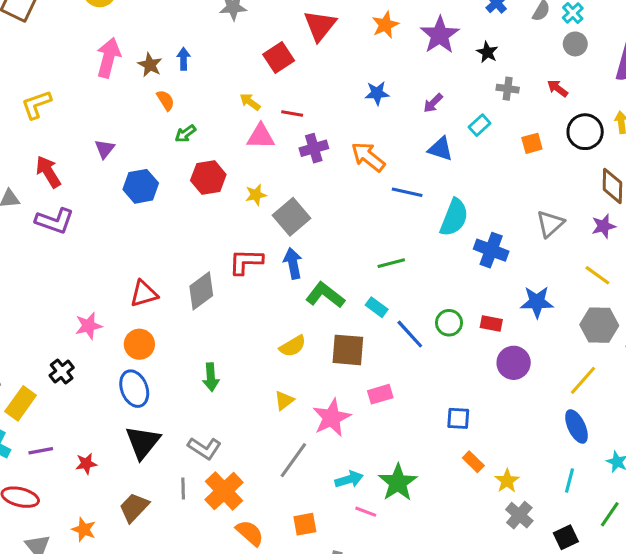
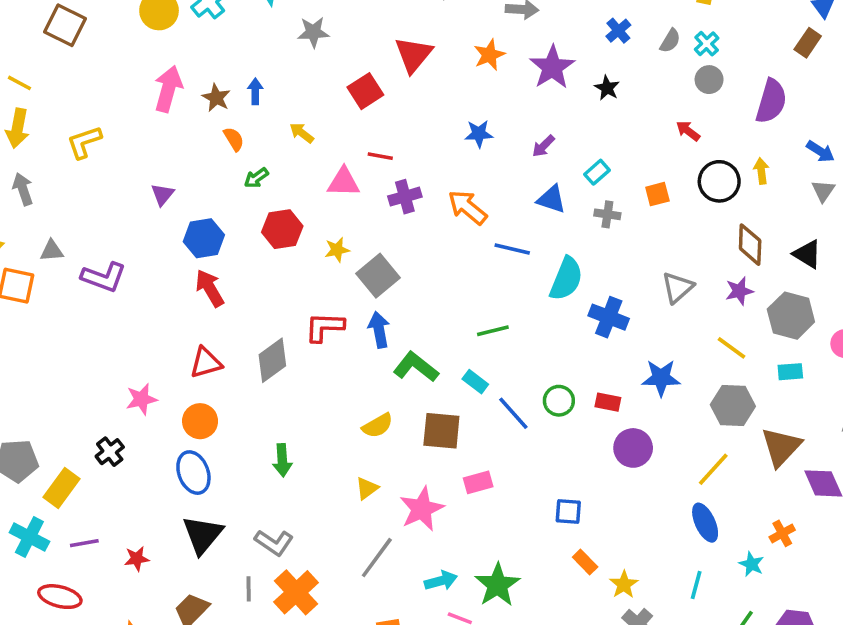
gray cross: (508, 89) -> (607, 214), moved
yellow arrow: (250, 102) -> (302, 133), moved
red arrow: (48, 172) -> (210, 288), moved

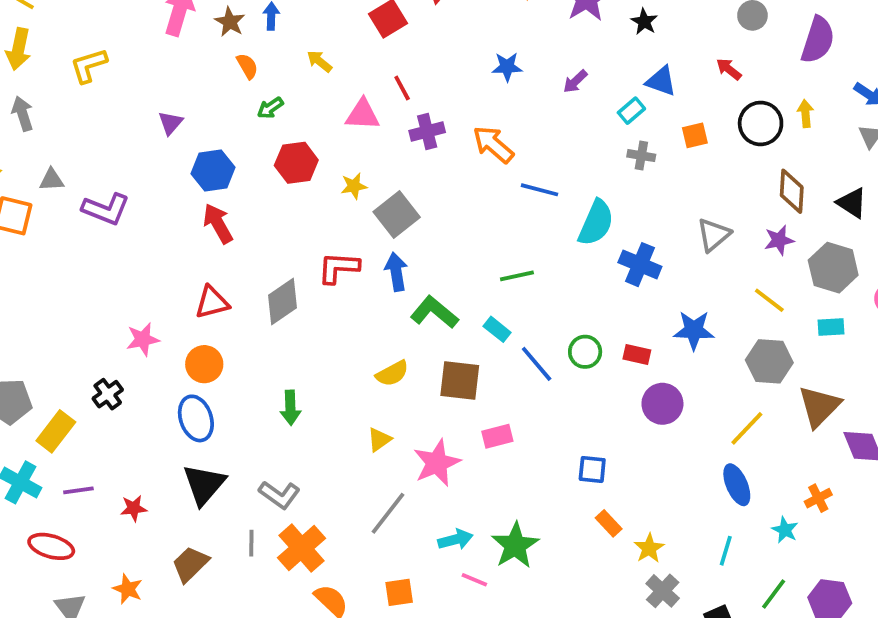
red line: (380, 156) -> (402, 88), turned 50
blue triangle: (551, 199) -> (661, 81), moved

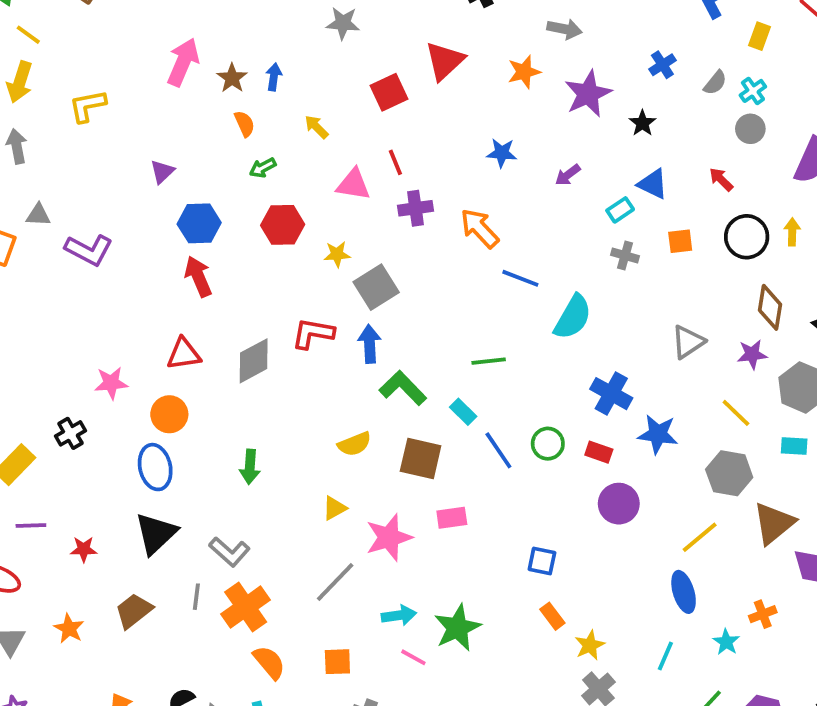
blue cross: (640, 265) -> (611, 394), moved

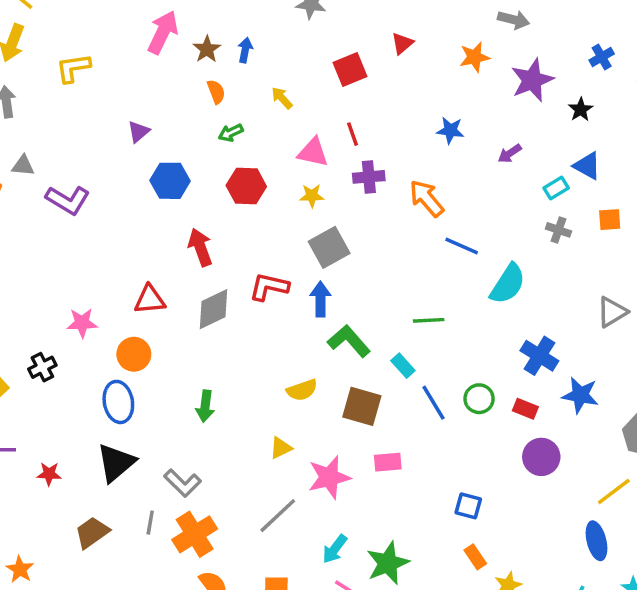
red triangle: (445, 61) -> (402, 43), size x0.6
yellow star: (337, 254) -> (312, 196), moved
red arrow: (198, 276) -> (200, 247), moved
cyan arrow: (399, 615) -> (335, 549), turned 132
orange star: (69, 629) -> (20, 569), moved

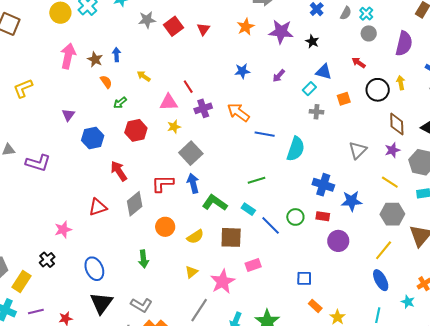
red square: (350, 69) -> (173, 26), moved
purple star: (532, 80) -> (281, 32), turned -30
orange circle: (134, 354) -> (165, 227), moved

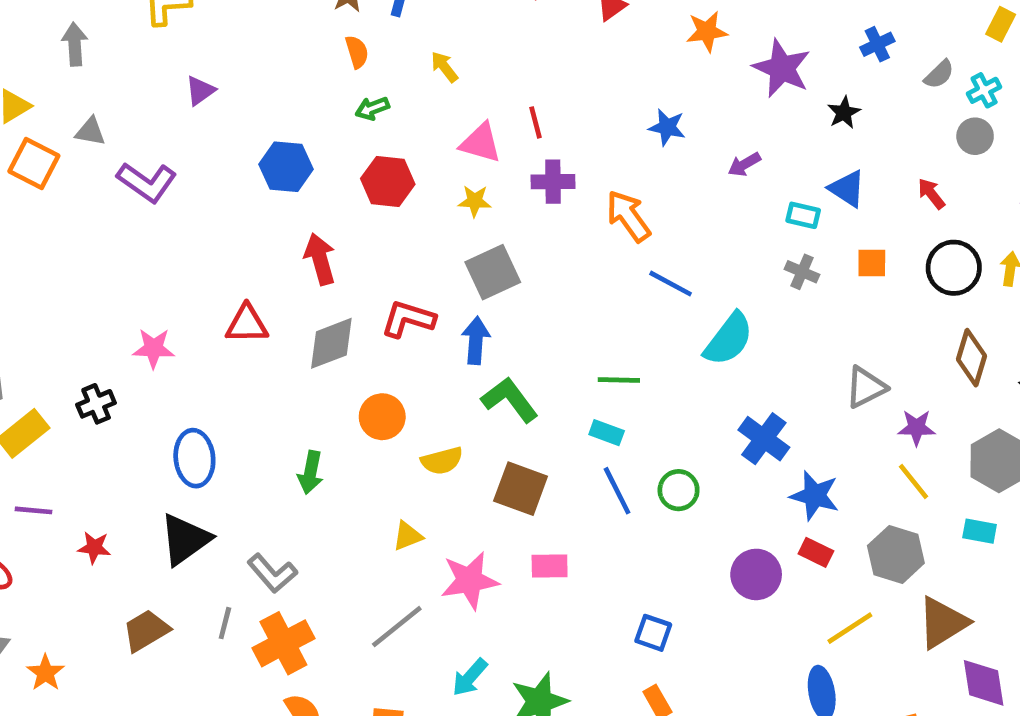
cyan rectangle: (309, 89) -> (803, 215), turned 40
purple triangle: (68, 115) -> (200, 91), moved
purple star: (392, 150) -> (917, 428), moved
cyan rectangle: (248, 209) -> (607, 433), moved, turned -32
red rectangle: (323, 216) -> (816, 552), moved

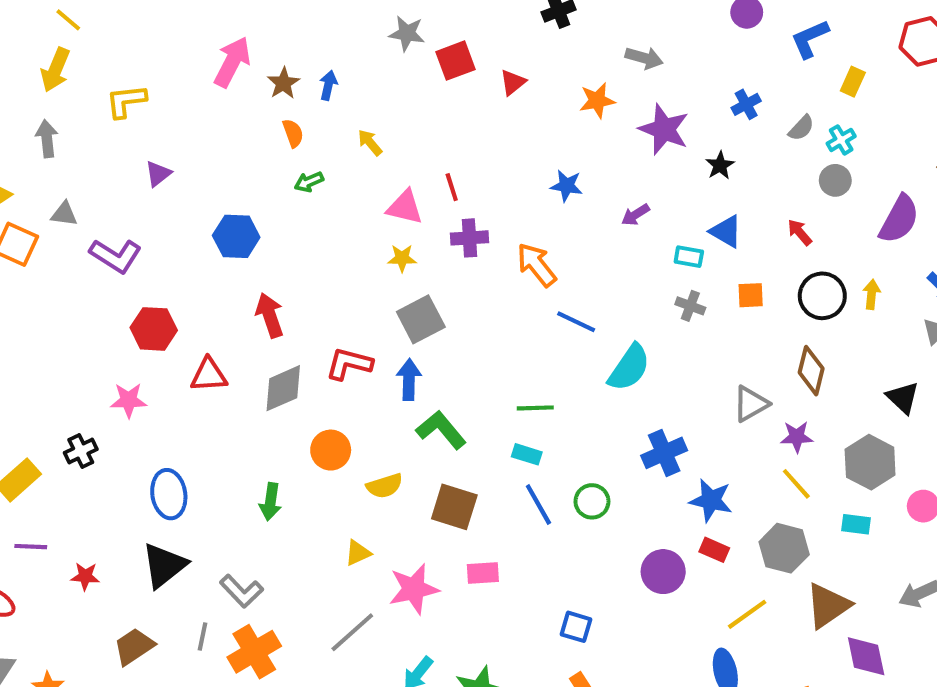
red hexagon: (388, 181) -> (154, 329), moved
brown diamond: (971, 358) -> (811, 371), moved
blue cross: (764, 439) -> (664, 453), turned 33

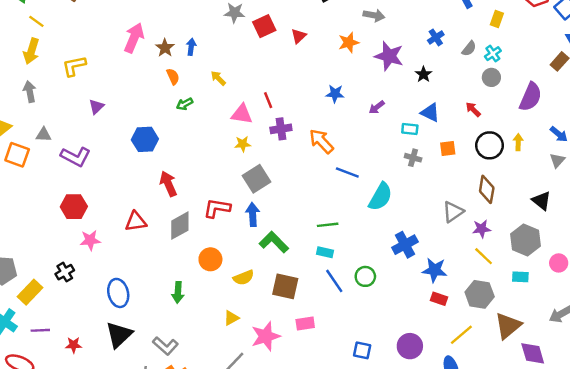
red hexagon: (154, 329) -> (74, 207), moved
purple circle: (663, 572) -> (410, 346), moved

